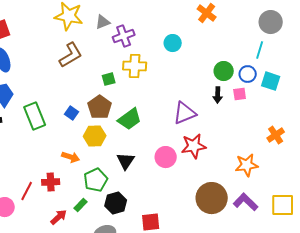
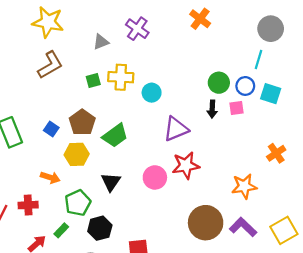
gray triangle: (103, 22) -> (101, 42), moved
purple cross: (124, 36) -> (137, 29), moved, turned -35
cyan circle: (173, 43) -> (152, 93), moved
green square: (109, 79) -> (93, 80), moved
yellow square: (283, 205) -> (284, 230), turned -30

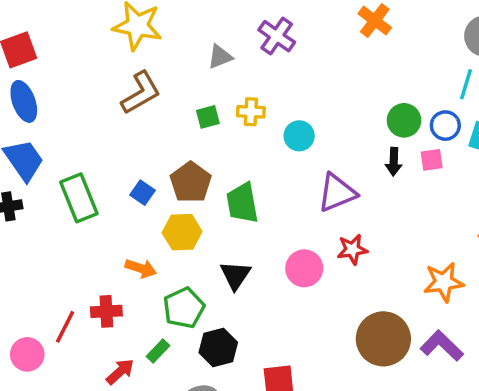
yellow cross: (121, 77) -> (251, 112), size x0.7
green trapezoid: (115, 136) -> (242, 203), turned 116
red star: (186, 165) -> (352, 249), size x0.7

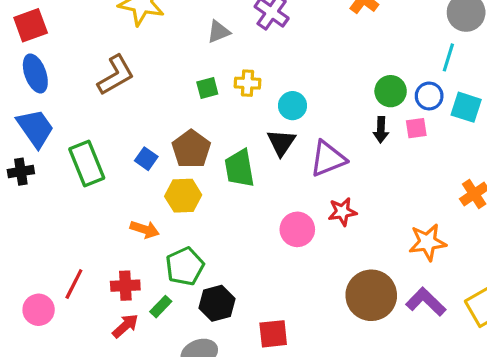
brown L-shape: (141, 93) -> (116, 75), moved
black triangle: (235, 275) -> (281, 143), moved
red cross: (106, 311) -> (125, 286), moved

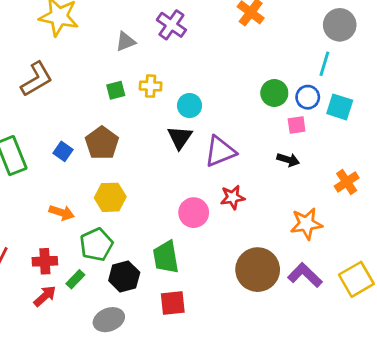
black arrow: (381, 130) -> (288, 160), moved, turned -75
green trapezoid: (239, 168) -> (166, 257), moved
yellow hexagon: (183, 196) -> (110, 197), moved

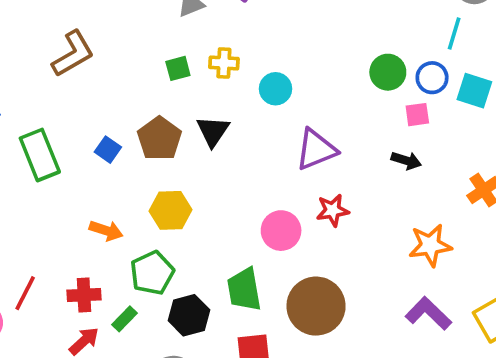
black triangle: (180, 137) -> (213, 131), moved
brown circle: (258, 270) -> (316, 306), moved

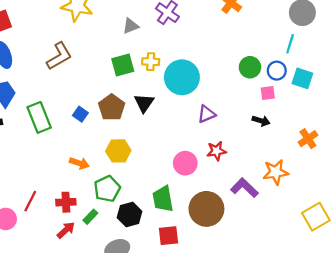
green square: (178, 68) -> (123, 65), size x1.5
cyan circle: (275, 89) -> (182, 77), size x1.8
purple triangle: (316, 150) -> (206, 114), size x0.7
purple L-shape: (428, 313) -> (244, 188), moved

